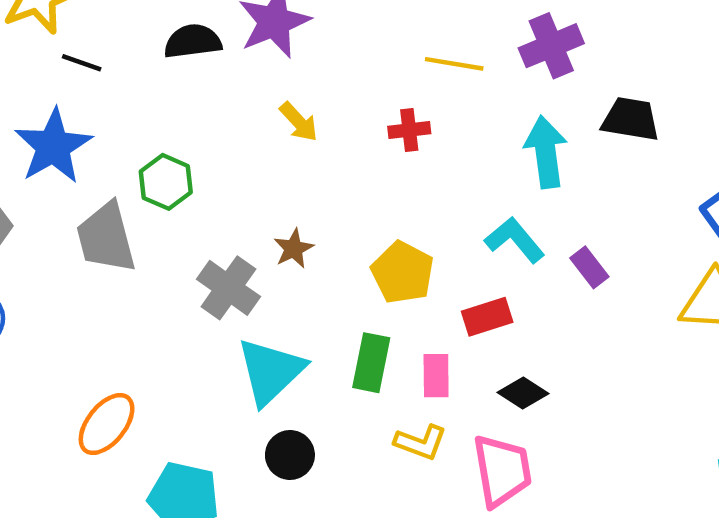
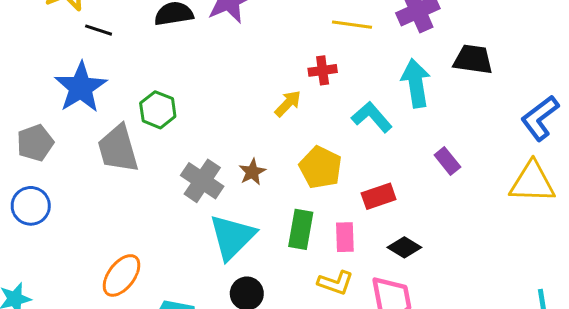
yellow arrow: (299, 122) -> (288, 103), moved, turned -92
cyan L-shape: (515, 240) -> (372, 117), moved
brown star: (294, 249) -> (252, 172), moved

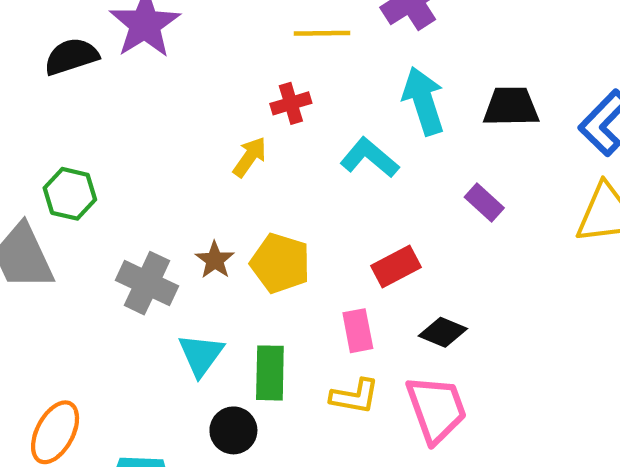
black trapezoid: (473, 59) -> (511, 107), moved
yellow pentagon: (320, 167) -> (280, 263), moved
green rectangle: (301, 229) -> (270, 373), moved
cyan triangle: (232, 237) -> (201, 355), size x0.7

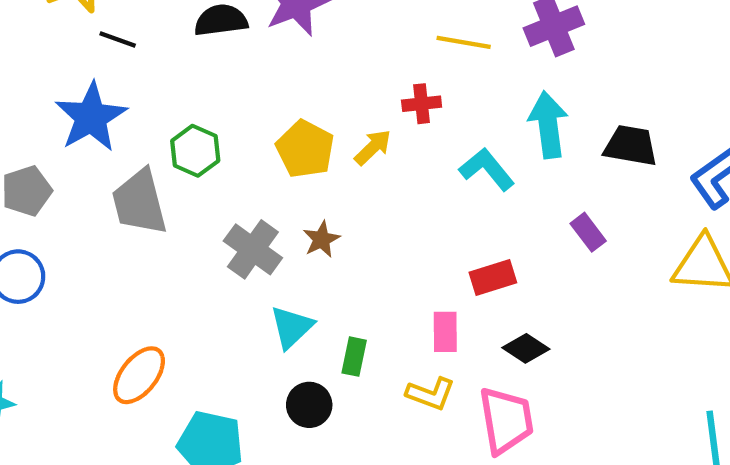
yellow pentagon: (280, 263) -> (305, 149), moved
green rectangle: (270, 373) -> (354, 357), size x0.7

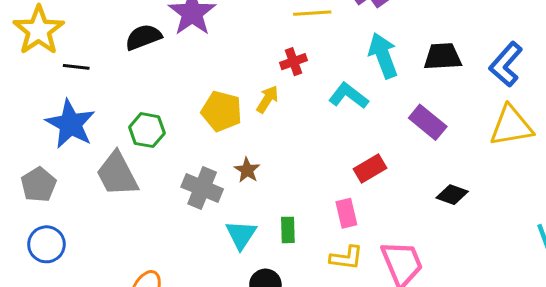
purple rectangle: (588, 232) -> (428, 122), size x1.4
black diamond: (526, 348) -> (452, 195), moved
green rectangle: (354, 357) -> (288, 230), moved

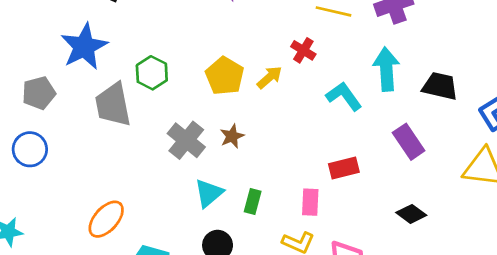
red cross: (293, 62) -> (303, 50), turned 35

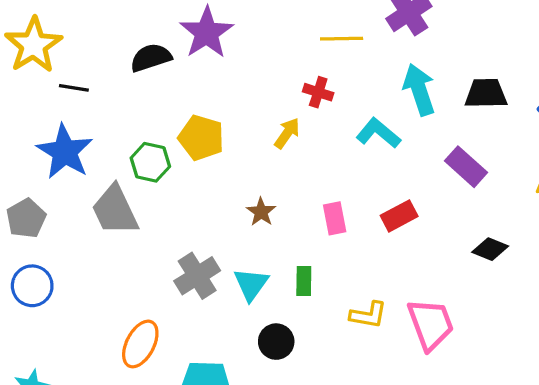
yellow pentagon: (225, 76) -> (201, 138), moved
gray cross: (186, 140) -> (197, 276), moved, turned 33
pink rectangle: (310, 202) -> (335, 218), moved

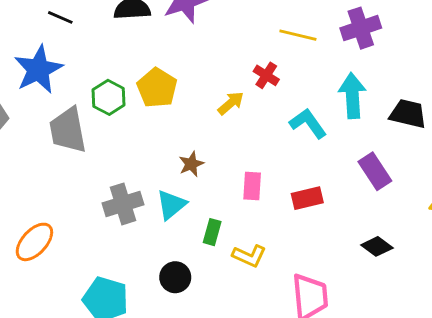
cyan triangle: (251, 284) -> (171, 205), moved
yellow L-shape: (368, 315) -> (249, 256), moved
orange ellipse: (140, 344) -> (34, 242), moved

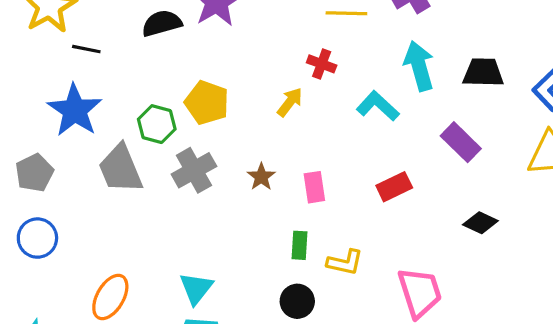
pink rectangle: (252, 186) -> (314, 187), moved
gray cross: (123, 204) -> (194, 170), moved
cyan triangle: (171, 205) -> (196, 288), moved
black circle: (175, 277) -> (297, 301), moved

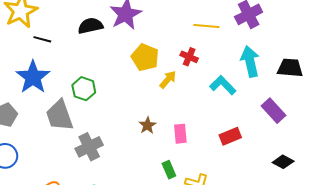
yellow pentagon: (207, 103) -> (145, 57), moved
gray cross: (194, 170) -> (89, 147), moved
green rectangle: (300, 245) -> (169, 170), turned -30

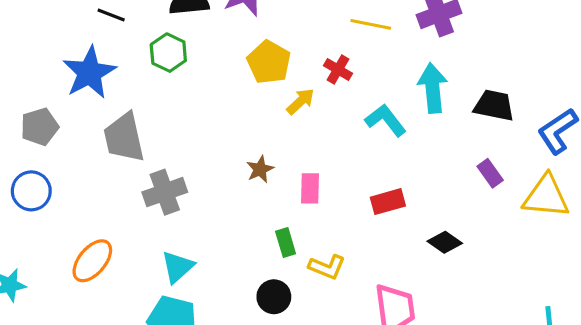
green hexagon: (84, 89) -> (168, 53), moved
purple rectangle: (274, 111) -> (490, 173), moved, size x0.7
black diamond: (283, 162) -> (445, 242), moved

